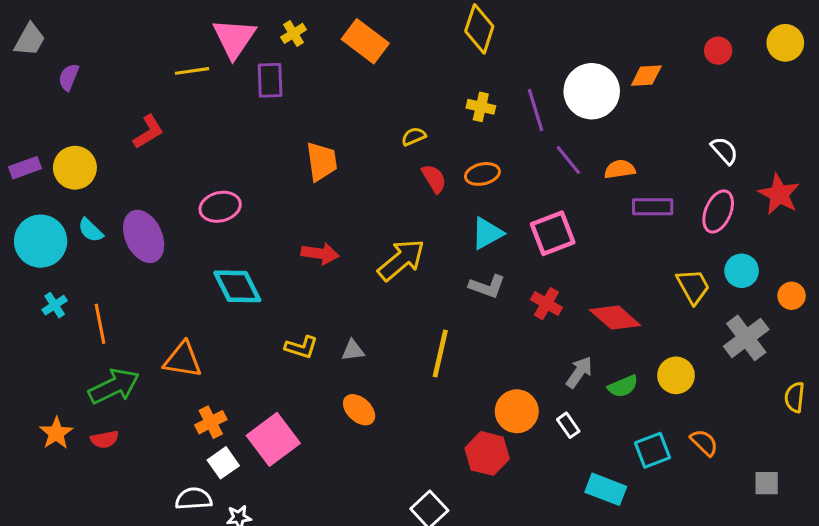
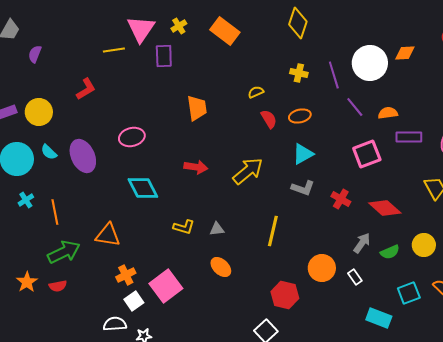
pink square: (553, 233) -> (367, 154), moved
red hexagon: (487, 453) -> (285, 295), moved

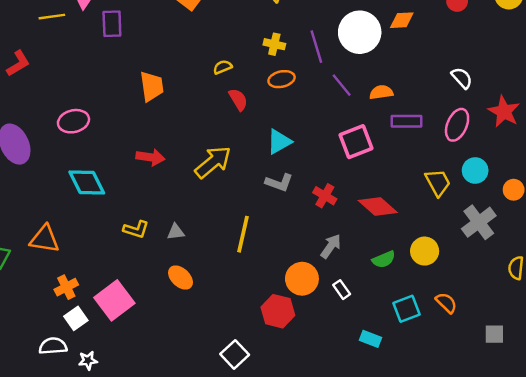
orange ellipse: (300, 116) -> (282, 79), moved
gray arrow: (362, 243) -> (331, 246), moved
red hexagon: (285, 295) -> (278, 311), moved
cyan rectangle: (379, 318) -> (370, 339), size x0.7

